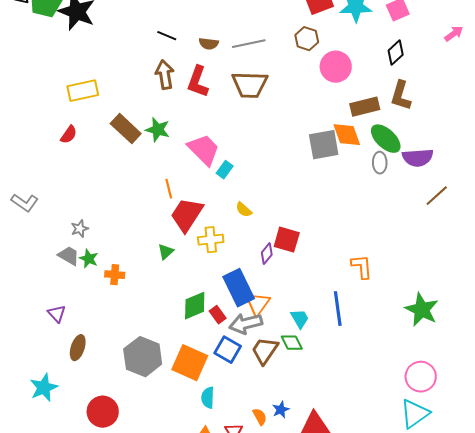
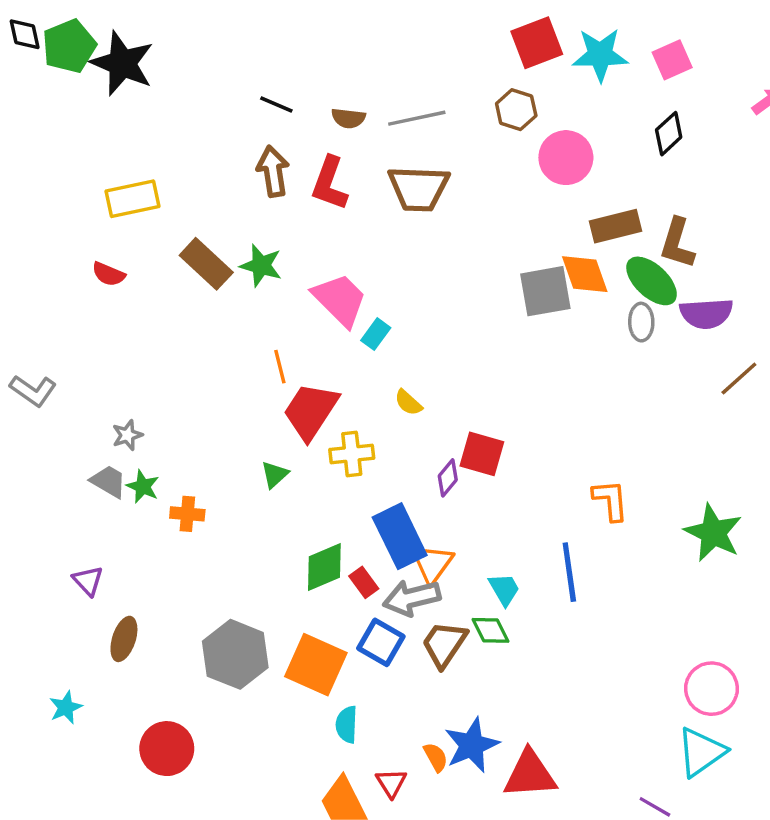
brown L-shape: (401, 96) -> (677, 243), moved
red semicircle: (69, 135) -> (109, 274), turned 78
green star: (422, 310) -> (713, 533), moved
cyan star: (44, 388) -> (66, 707), size x0.7
blue star: (281, 410) -> (472, 745), size x1.8

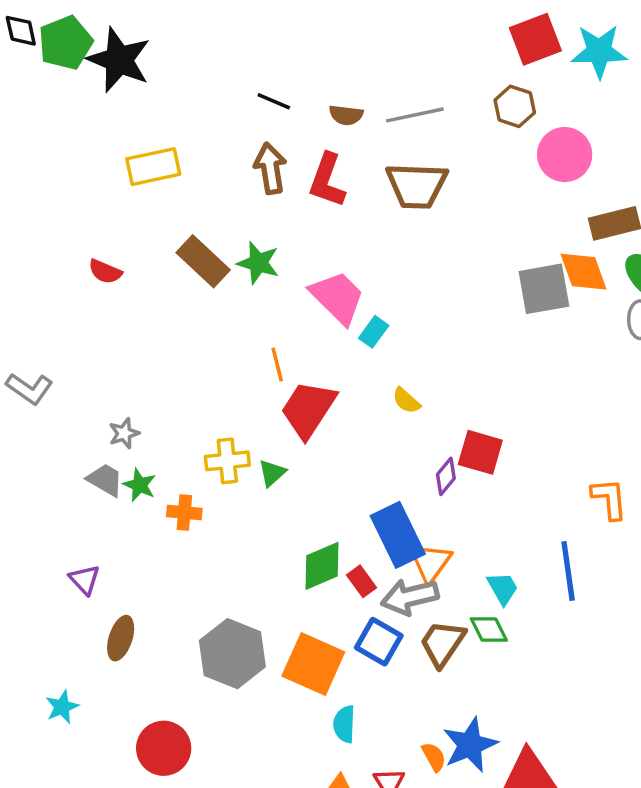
yellow rectangle: (133, 199) -> (153, 167), moved
yellow cross: (352, 454) -> (227, 461), moved

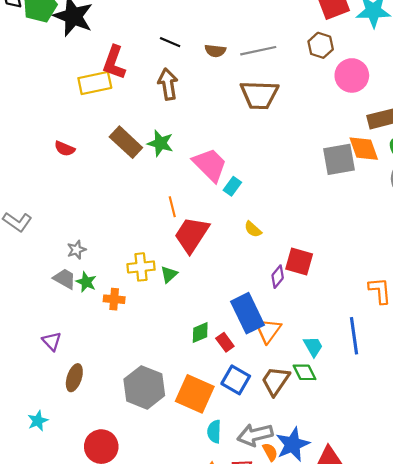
red L-shape: (327, 180) -> (114, 63), moved
green diamond: (322, 566) -> (200, 333), size x0.7
gray arrow: (410, 597) -> (255, 435), moved

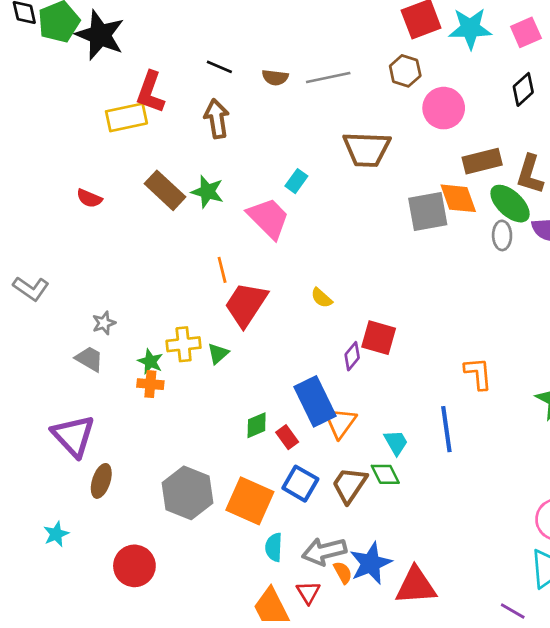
brown trapezoid: (259, 95) -> (367, 149), moved
cyan rectangle: (232, 186) -> (296, 181), moved
green star: (86, 282) -> (150, 362), moved
purple triangle: (52, 341) -> (73, 436), size x1.8

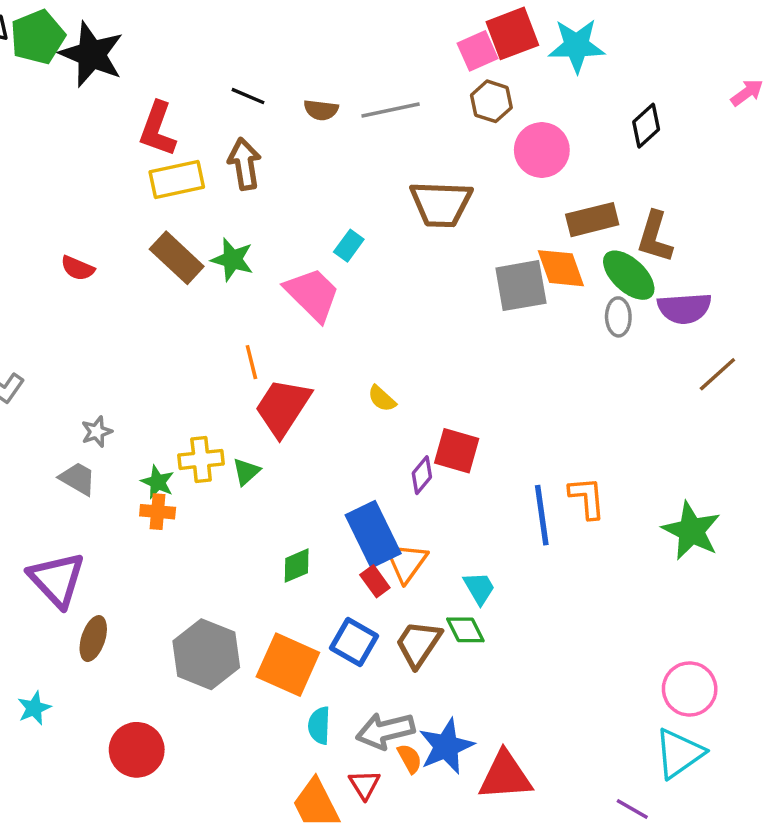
pink square: (526, 32) -> (477, 51), moved
yellow rectangle: (126, 117) -> (177, 180), moved
blue line: (446, 429) -> (542, 515), moved
red rectangle: (287, 437) -> (375, 581), moved

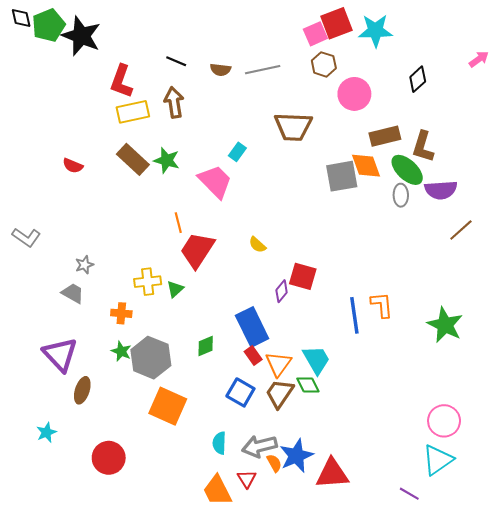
green star: (158, 482) -> (121, 351), moved
orange triangle: (406, 562) -> (278, 364), moved
cyan trapezoid: (479, 588) -> (316, 360), size x1.4
gray hexagon: (206, 654) -> (151, 358), moved
orange square: (288, 665) -> (168, 406), moved

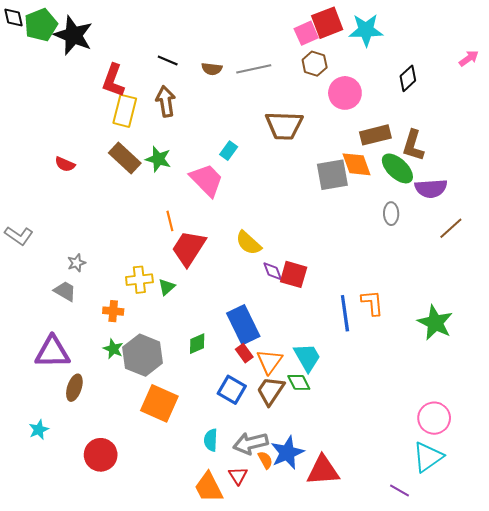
yellow rectangle: (133, 112) -> (125, 111), turned -64
gray ellipse: (401, 195) -> (391, 214), moved
yellow semicircle: (257, 245) -> (248, 243), size x1.5
purple diamond: (282, 291) -> (273, 271), moved, turned -60
purple triangle: (60, 354) -> (52, 352), turned -48

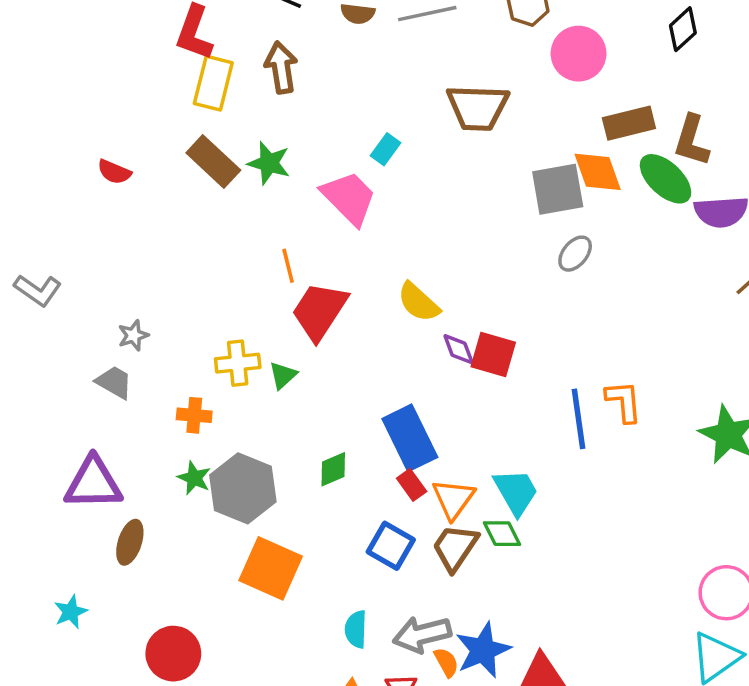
gray ellipse: (391, 214) -> (575, 254), moved, turned 40

